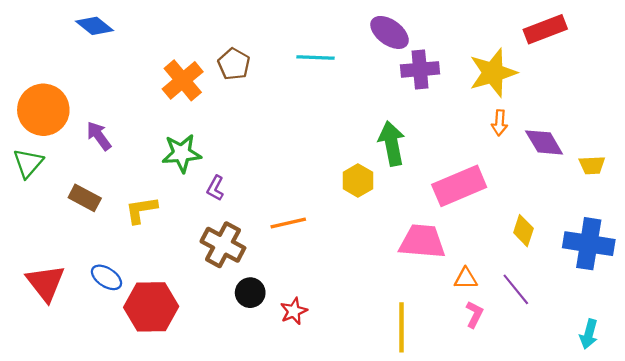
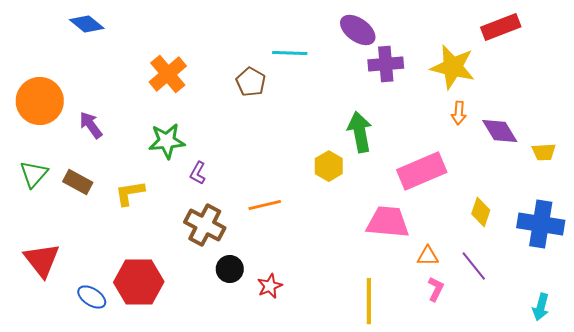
brown pentagon: (234, 64) -> (251, 82), moved
yellow star: (493, 73) -> (453, 67), turned 30
green triangle: (28, 163) -> (34, 174), moved
blue ellipse: (106, 277) -> (92, 297), moved

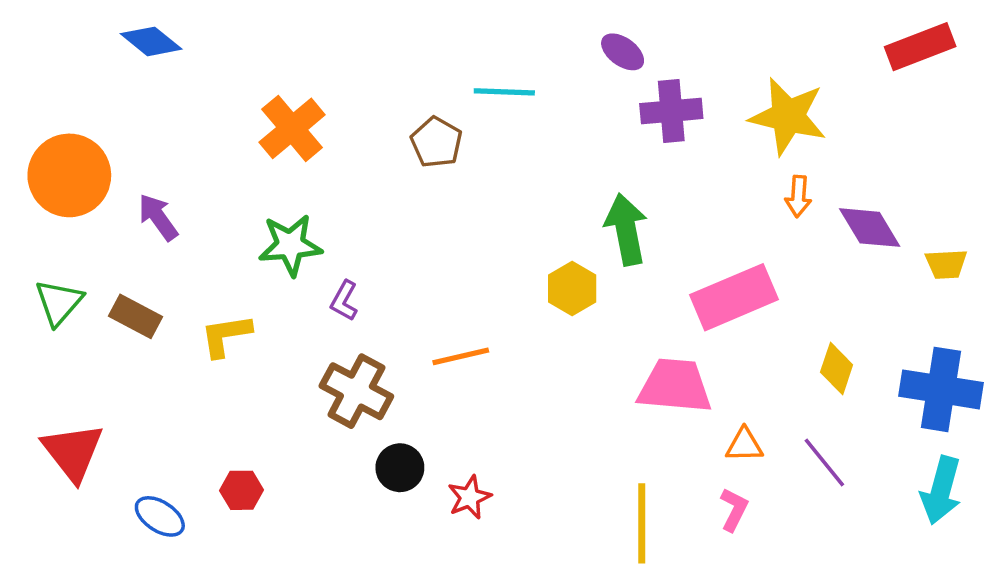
red rectangle: (501, 27) -> (920, 47), moved
purple ellipse: (358, 30) -> (623, 52), size x0.7
red hexagon: (139, 282) -> (242, 490), size x0.5
pink L-shape: (436, 289) -> (734, 509), moved
cyan arrow: (541, 307) -> (941, 490), moved, size x1.4

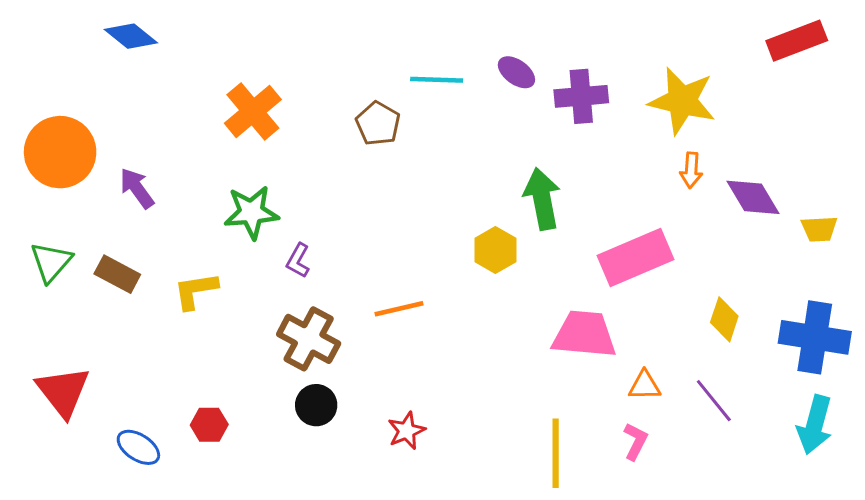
purple ellipse: (623, 52) -> (516, 72), moved
black circle: (400, 468) -> (316, 405), moved

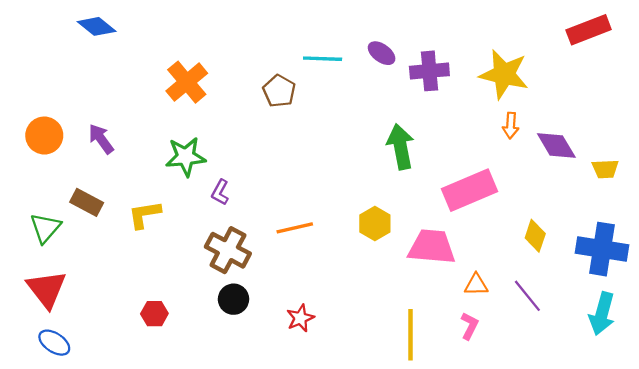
orange circle: (60, 152) -> (44, 136), moved, size x0.7
yellow hexagon: (495, 250) -> (375, 223), moved
green triangle: (51, 262) -> (45, 228), moved
blue ellipse: (138, 447) -> (54, 343), moved

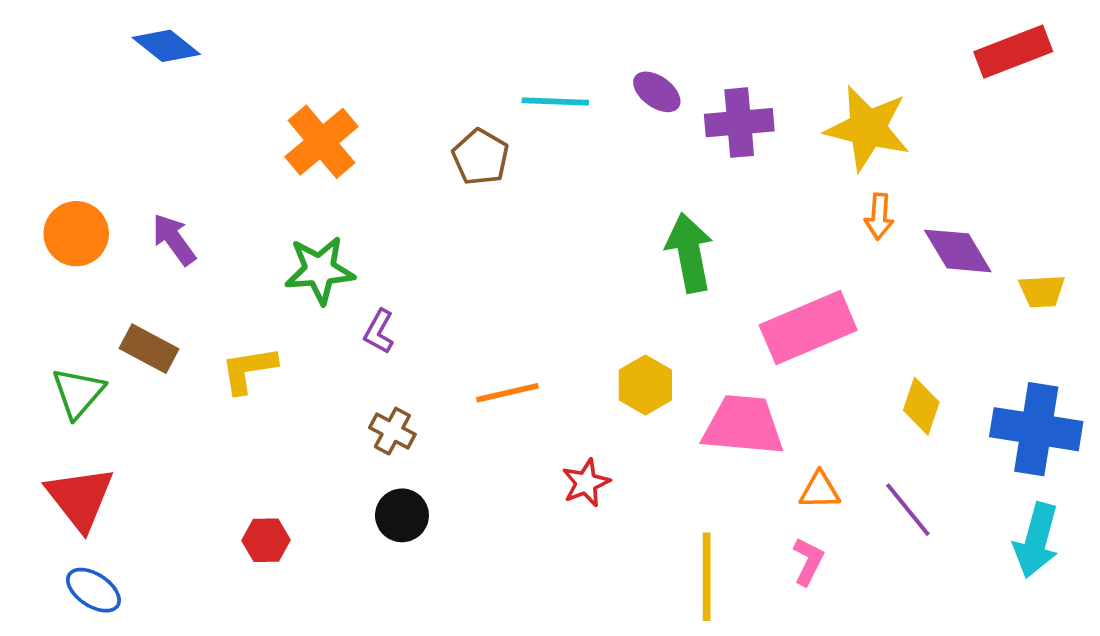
brown cross: (228, 250) -> (392, 431), size x0.6
red star: (300, 318) -> (586, 483), moved

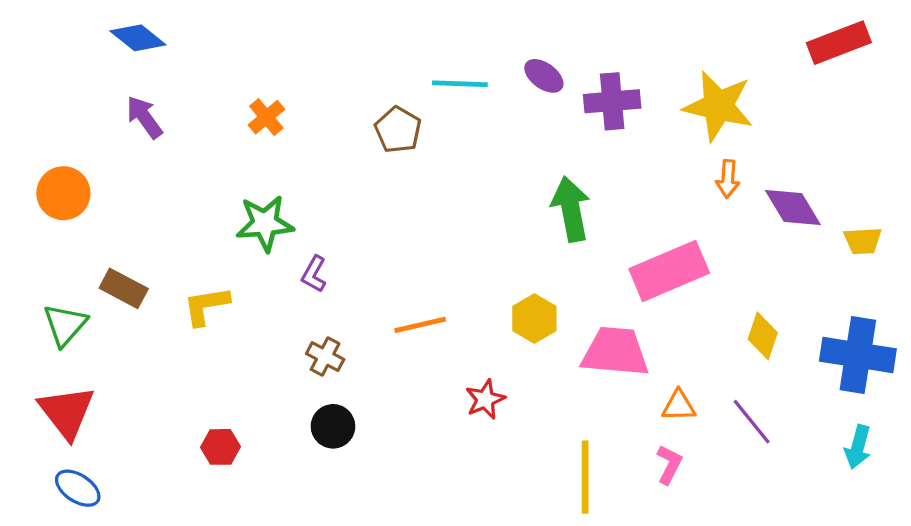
orange cross: (321, 142) -> (266, 117), size x0.6
purple arrow: (174, 239) -> (144, 117), moved
cyan arrow: (1036, 540) -> (858, 447), size x0.7

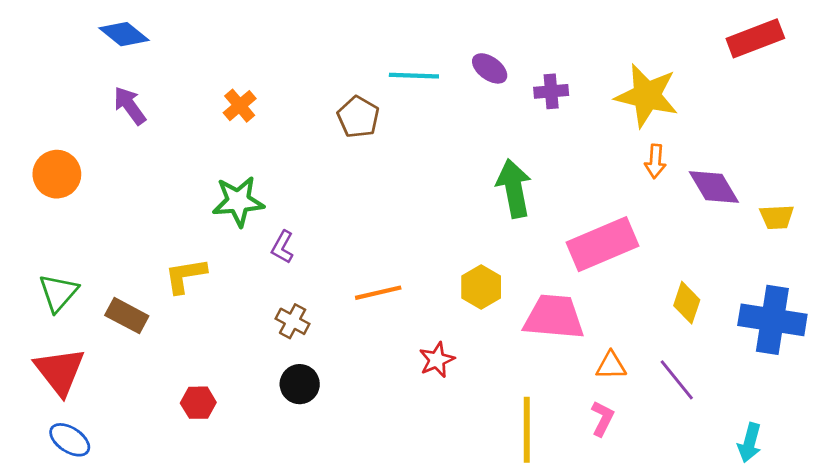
purple cross: (612, 101) -> (551, 91), size x0.7
brown rectangle: (124, 288) -> (127, 316), moved
cyan arrow: (858, 447) -> (750, 443), moved

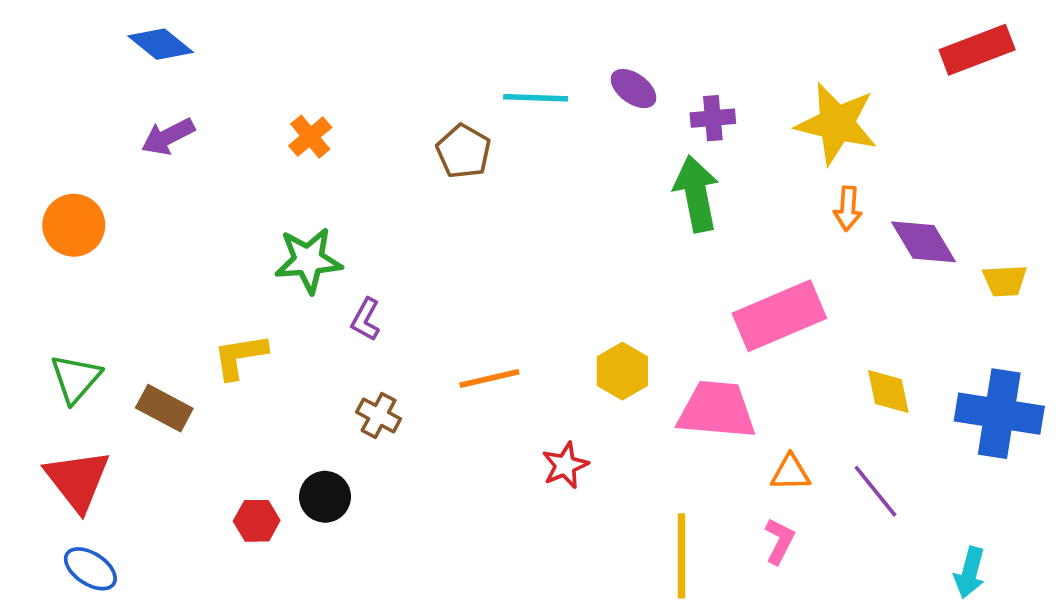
purple arrow: (130, 106) -> (168, 137), turned -81
green arrow: (514, 188) -> (696, 194), moved
yellow diamond: (687, 303) -> (888, 391), turned -30
black circle: (300, 384) -> (325, 497), moved

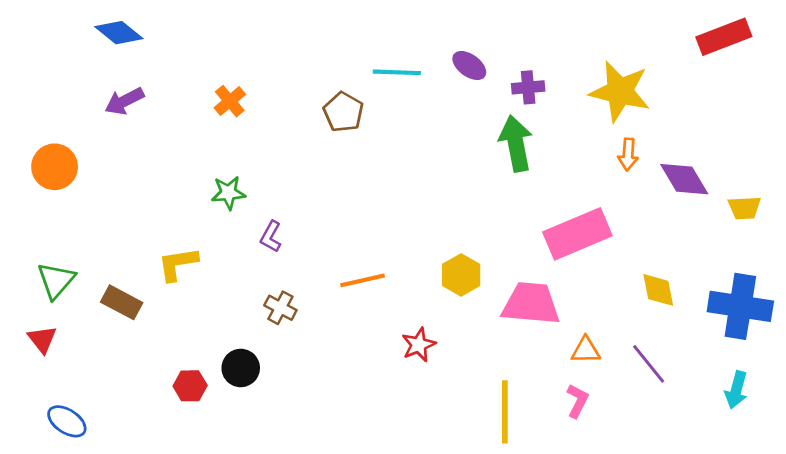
green star: (308, 260) -> (228, 193), size x0.7
red triangle: (77, 480) -> (42, 339), moved, size x0.6
cyan arrow: (970, 572) -> (736, 390), moved

